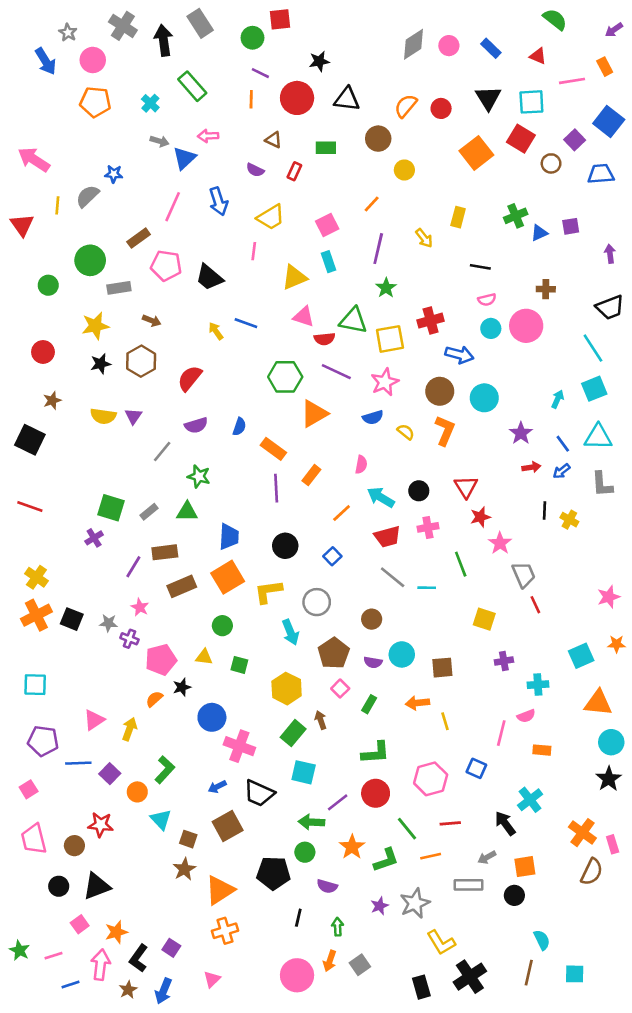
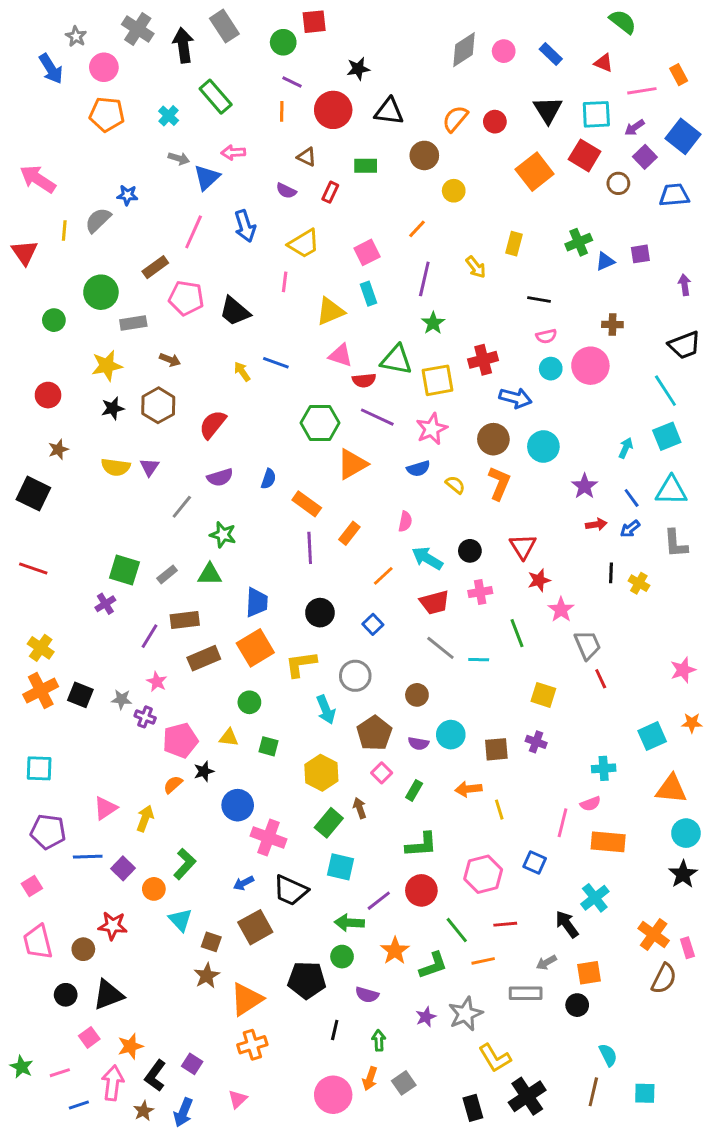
purple arrow: (614, 30) -> (635, 128), moved
purple cross: (504, 661) -> (536, 742), moved, turned 30
orange rectangle: (542, 750) -> (608, 842), size x1.6

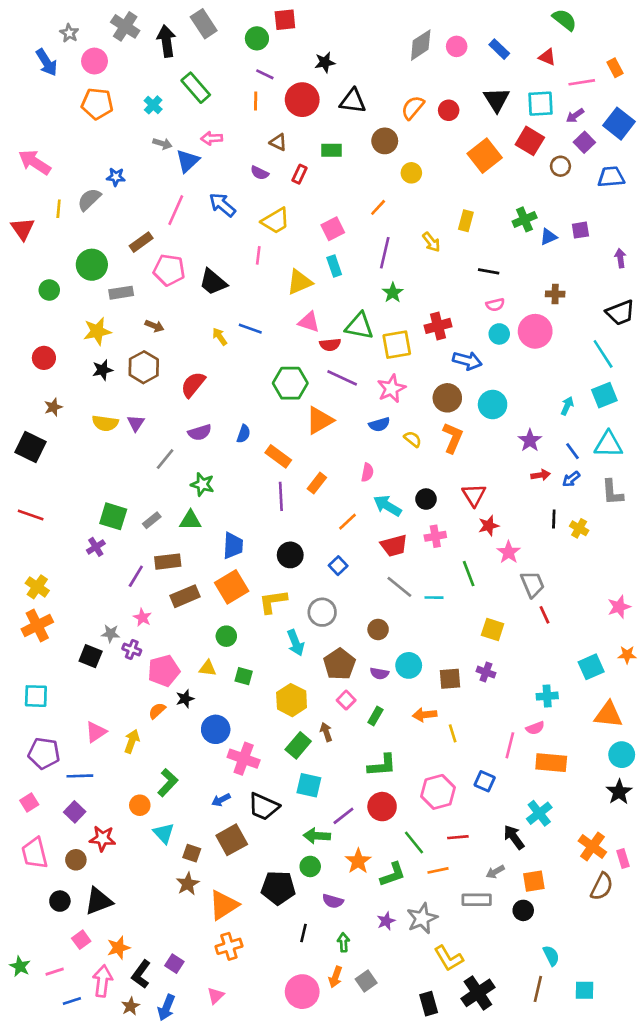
blue arrow: (245, 226) -> (222, 205), turned 148
black square: (80, 695) -> (91, 656), moved
purple square: (123, 868) -> (75, 812), moved

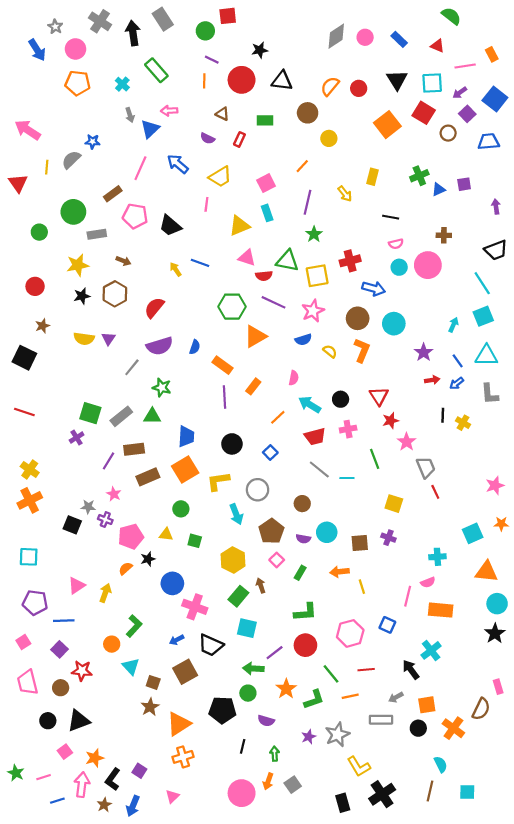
gray arrow: (162, 144) -> (130, 115), turned 56
purple semicircle: (200, 432) -> (160, 346), size x1.4
gray rectangle: (152, 520) -> (121, 416), size x1.5
orange cross: (592, 846) -> (453, 728), moved

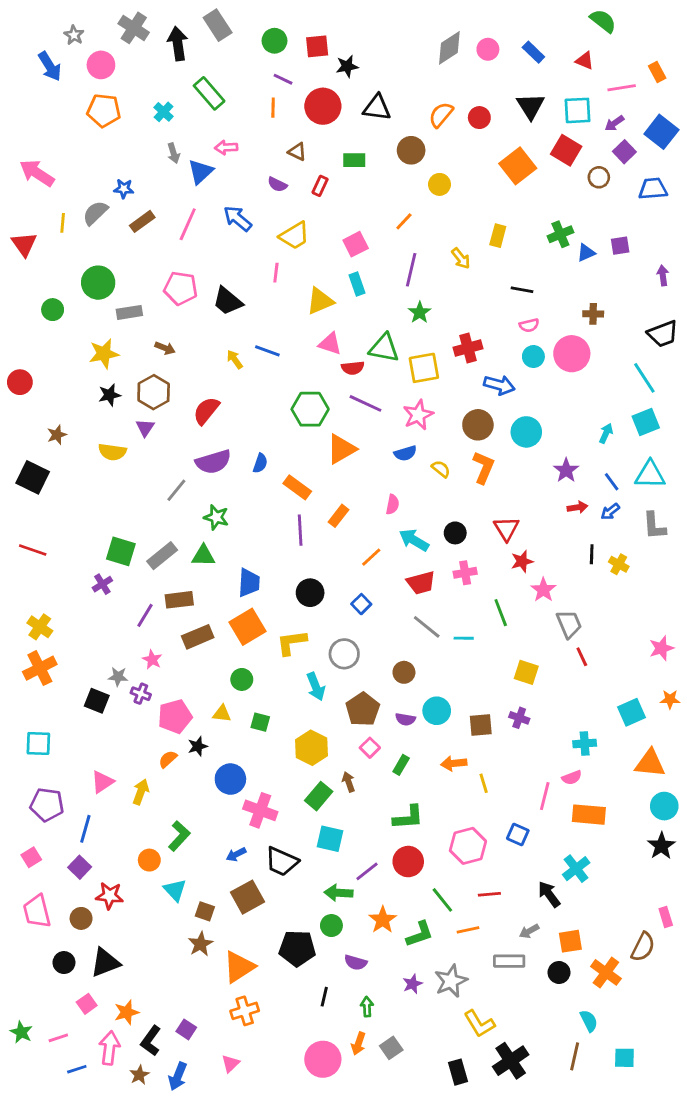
red square: (228, 16) -> (317, 46), moved
brown rectangle: (113, 194) -> (142, 221), moved
red circle: (35, 286) -> (20, 382), moved
purple triangle: (108, 339) -> (145, 428), moved
blue line: (64, 621) -> (85, 829), turned -72

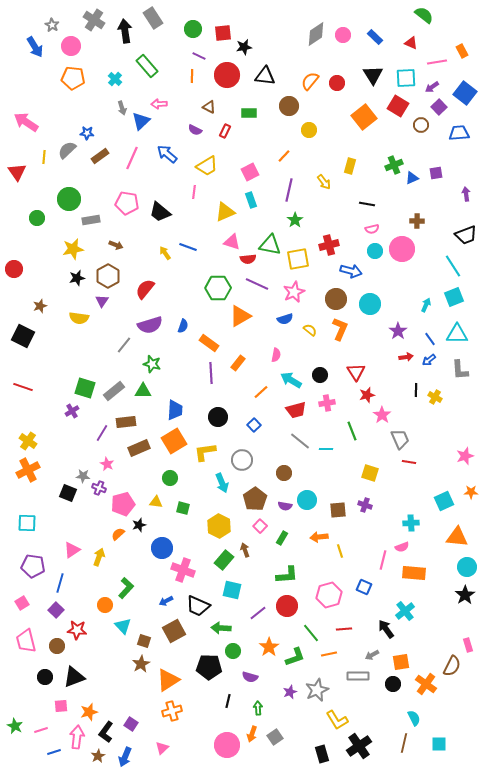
red line: (582, 657) -> (409, 462), turned -56
green arrow: (339, 893) -> (221, 628), moved
pink square: (87, 1004) -> (61, 706), turned 32

